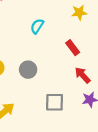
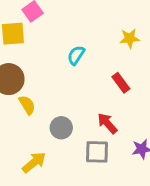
gray circle: (28, 70) -> (61, 128), moved
red arrow: (83, 75) -> (107, 123), moved

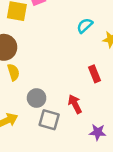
cyan semicircle: (76, 55) -> (85, 26), moved
gray square: (97, 152) -> (49, 120), moved

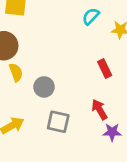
gray circle: (37, 98) -> (44, 87), moved
red arrow: (75, 104) -> (99, 110), moved

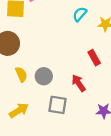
yellow semicircle: (16, 72) -> (21, 74), moved
red arrow: (99, 110) -> (79, 83), moved

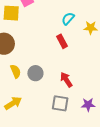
red rectangle: (94, 58) -> (62, 41), moved
gray square: (58, 105) -> (60, 103), moved

